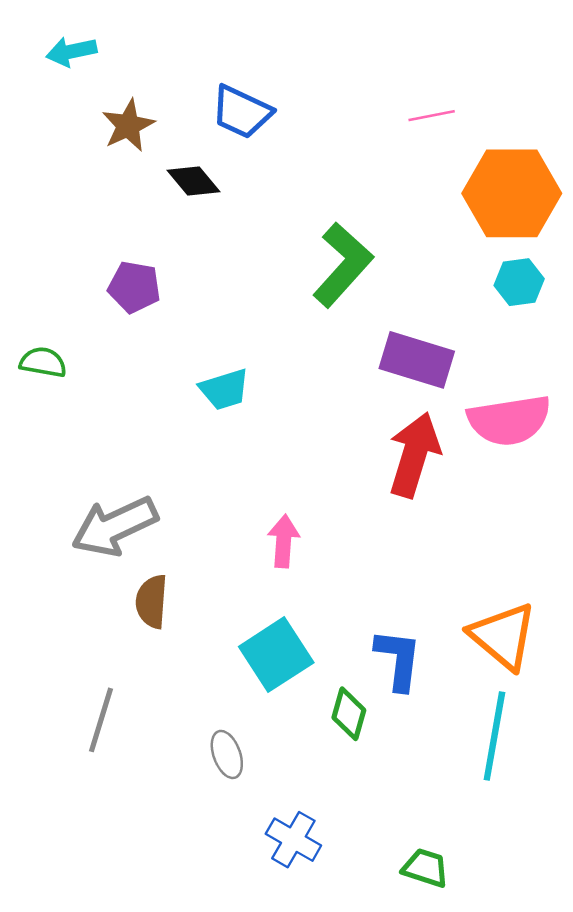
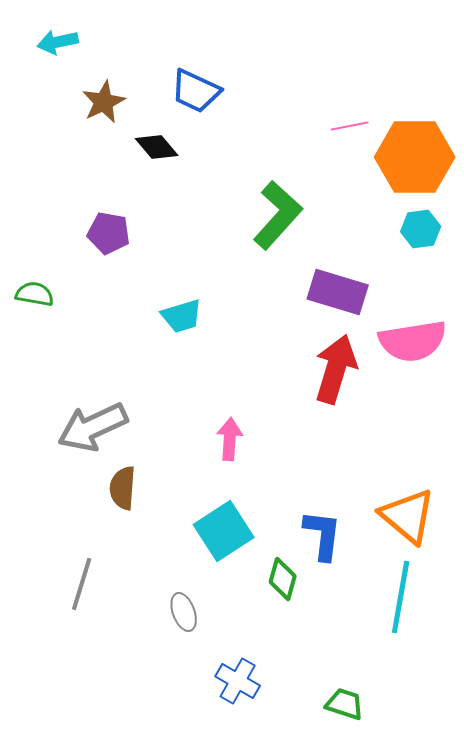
pink line: (432, 116) -> (350, 126), moved

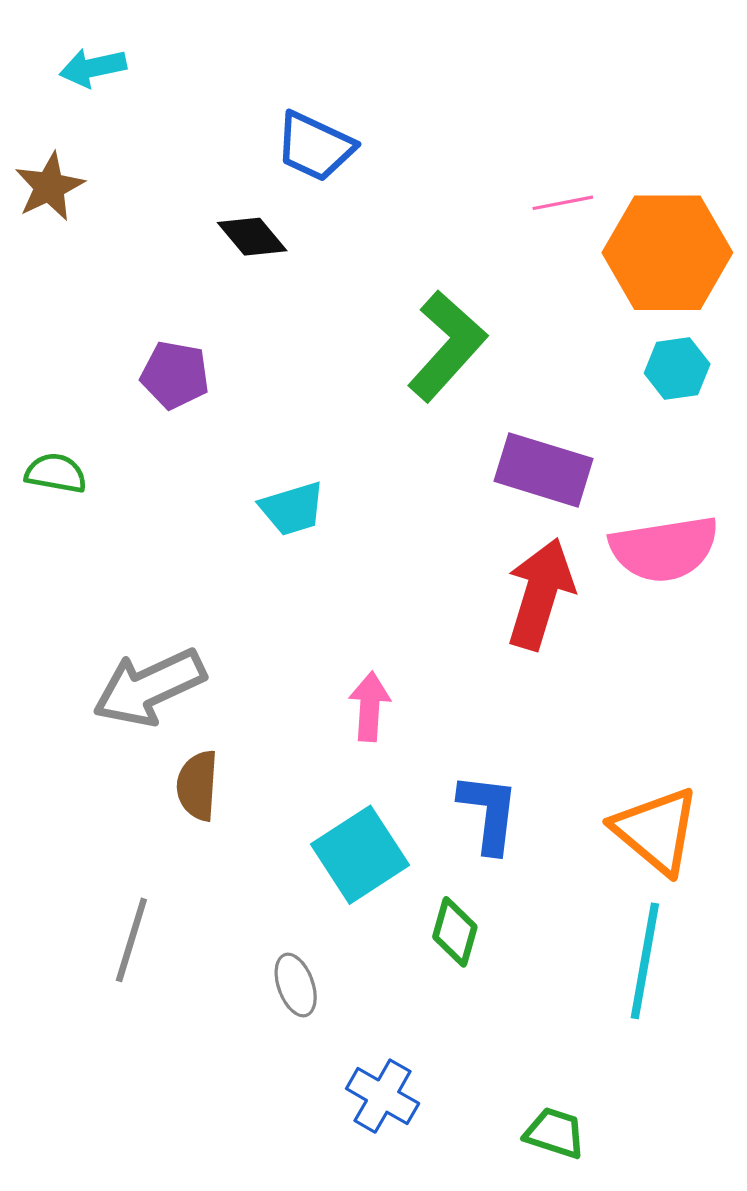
brown star: (104, 102) -> (49, 187), moved
blue L-shape: (323, 535) -> (489, 813), moved

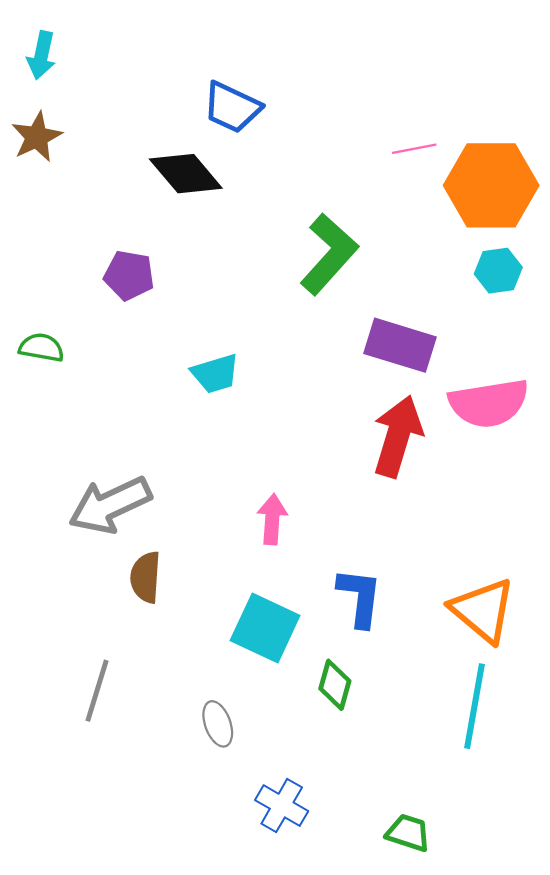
cyan arrow: (93, 68) -> (41, 55), moved, turned -66
black diamond: (252, 237) -> (186, 174), size x1.4
cyan square: (360, 855) -> (265, 628), turned -32

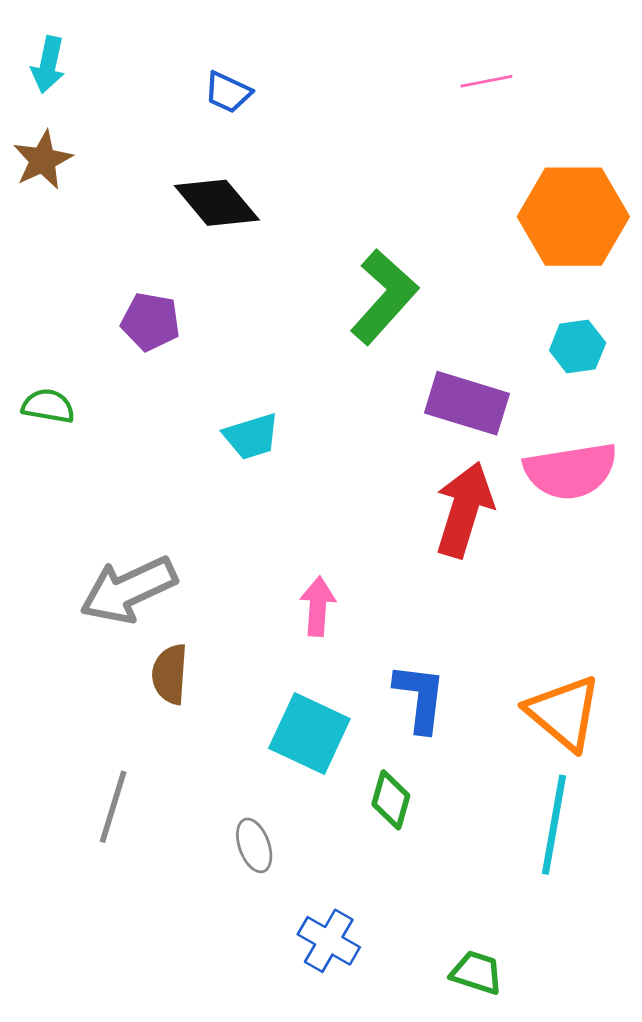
blue trapezoid: (232, 107) -> (228, 92), moved, size x0.7
pink line: (414, 149) -> (486, 81), moved
cyan hexagon: (498, 271) -> (578, 347), moved

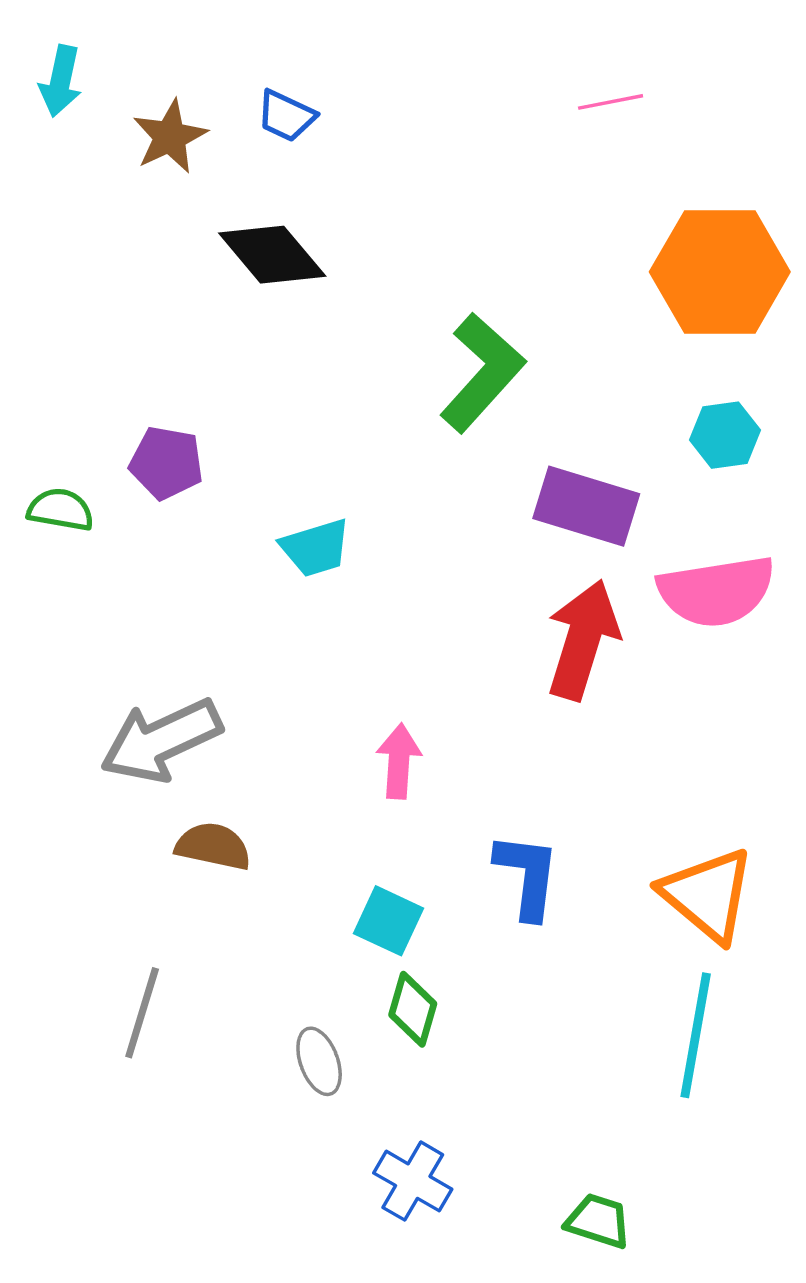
brown star: (43, 160) -> (170, 137), moved
purple pentagon: (150, 322) -> (166, 463), moved
brown semicircle: (170, 674) -> (213, 846), turned 98
cyan square: (309, 734) -> (388, 921), size x0.7
green diamond: (391, 800) -> (413, 1009), moved

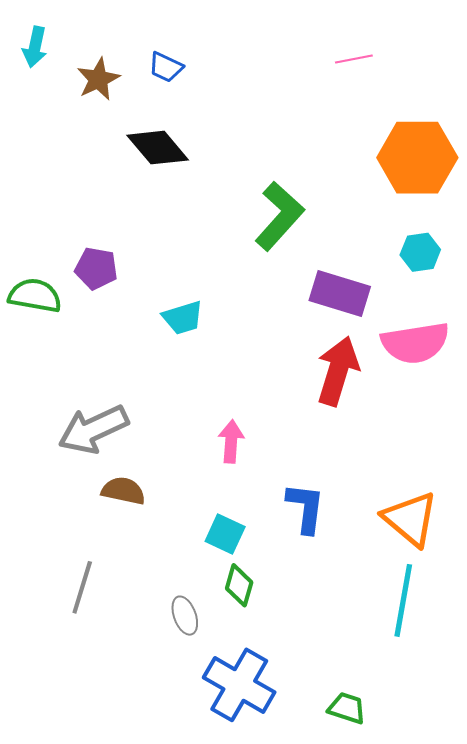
green semicircle: (61, 510) -> (35, 296), size x1.4
blue cross: (413, 1181) -> (239, 685), size x1.6

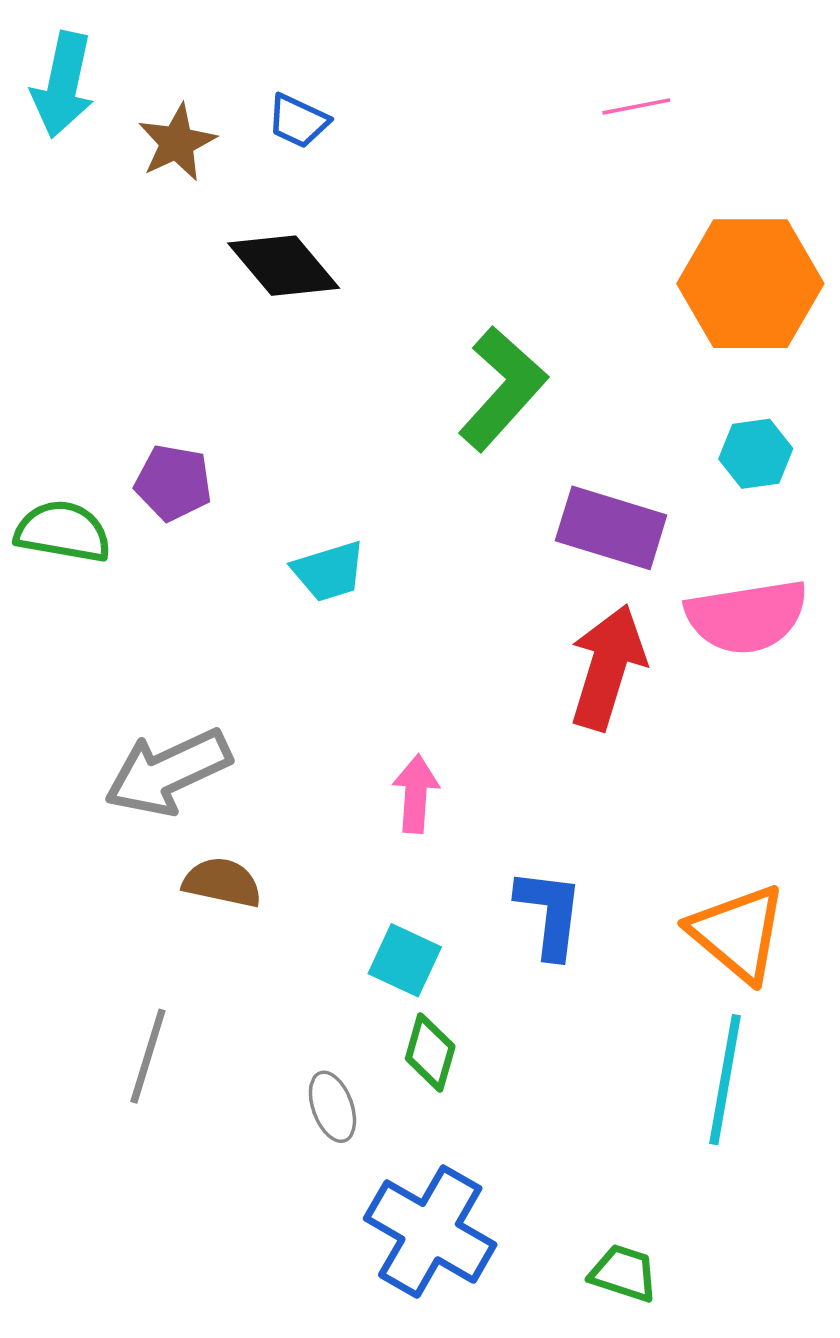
cyan arrow: (35, 47) -> (63, 85), size x1.4

